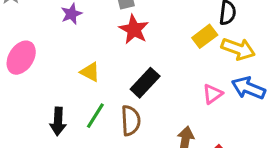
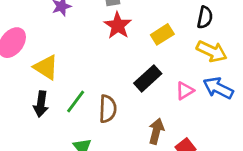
yellow rectangle: (205, 36) -> (162, 34), moved
yellow triangle: (90, 72) -> (46, 67), moved, size x1.4
black rectangle: (145, 83) -> (148, 78), moved

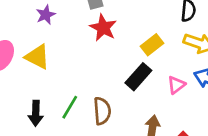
yellow rectangle: (162, 34) -> (152, 45), moved
yellow triangle: (46, 67) -> (37, 57), moved

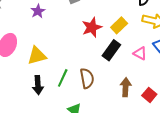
red star: (103, 28) -> (92, 27), moved, turned 30
yellow triangle: (37, 57) -> (37, 56), moved, turned -36
pink triangle: (176, 85) -> (140, 53), turned -48

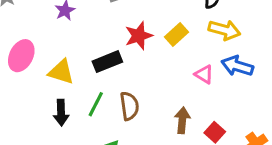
black rectangle: (111, 50) -> (107, 62), moved, turned 30
yellow triangle: (37, 56) -> (61, 72), turned 30

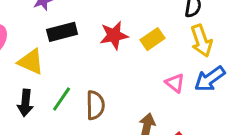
yellow arrow: (224, 30) -> (201, 41), turned 48
black rectangle: (107, 62) -> (62, 32), moved
blue arrow: (237, 66) -> (210, 79), turned -60

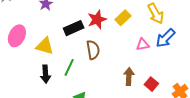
black rectangle: (62, 32) -> (74, 28), moved
pink triangle: (175, 83) -> (143, 45), turned -40
brown semicircle: (95, 105) -> (93, 50), moved

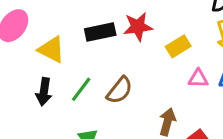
yellow rectangle: (123, 18) -> (178, 46), moved
brown semicircle: (93, 50) -> (120, 90), moved, turned 36

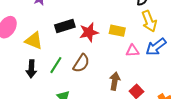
red star: (138, 27) -> (89, 32), moved
yellow rectangle: (178, 46) -> (117, 31), turned 49

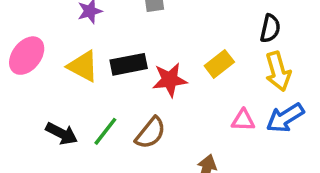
yellow rectangle: (117, 31) -> (219, 64), moved, turned -56
yellow triangle: (34, 41) -> (83, 66), moved
black arrow: (31, 69) -> (62, 134), turned -72

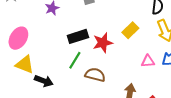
yellow triangle: (83, 66) -> (25, 64), moved
green line: (105, 131) -> (75, 60), moved
brown semicircle: (150, 133) -> (95, 75), turned -108

